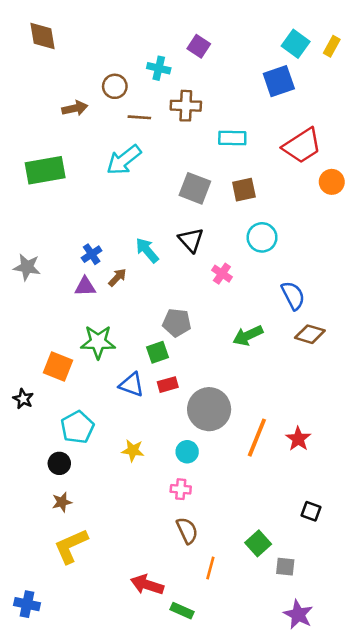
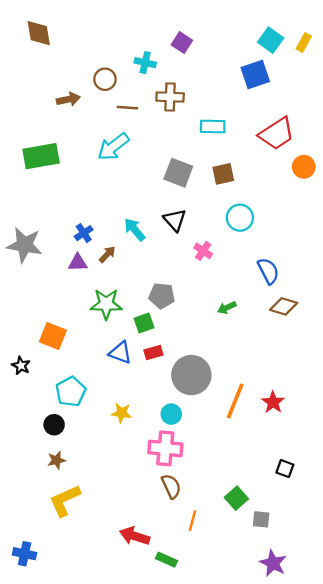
gray star: (27, 267) -> (25, 245), size x1.4
green arrow: (248, 336) -> (227, 308), size x0.7
green star: (98, 342) -> (106, 304), moved
pink cross: (181, 489) -> (165, 448), size x1.8

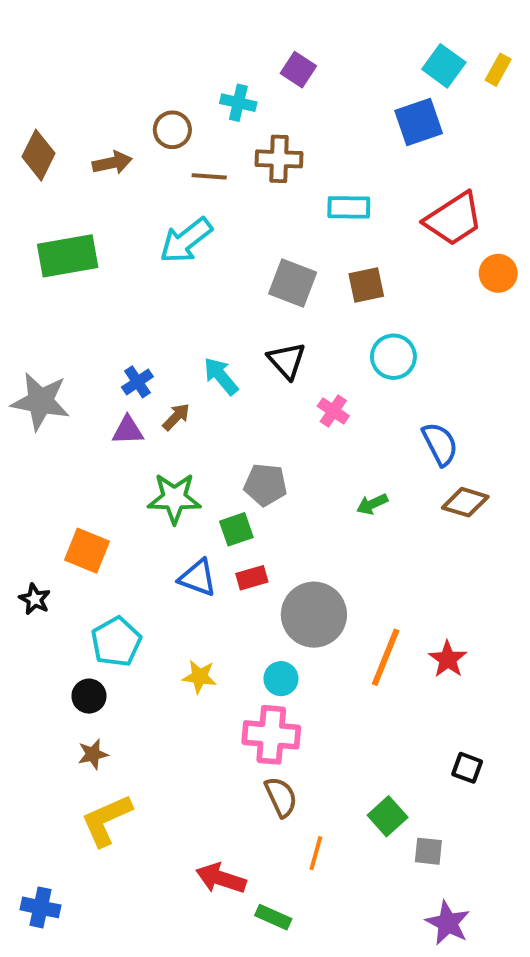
brown diamond: (39, 33) -> (39, 155), moved, turned 36

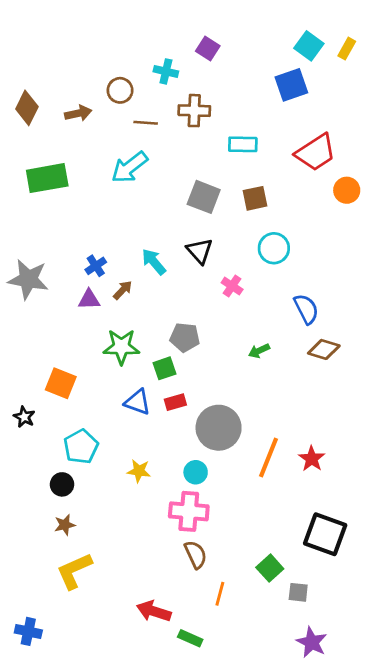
black square: (467, 768) -> (325, 534), size x2.0

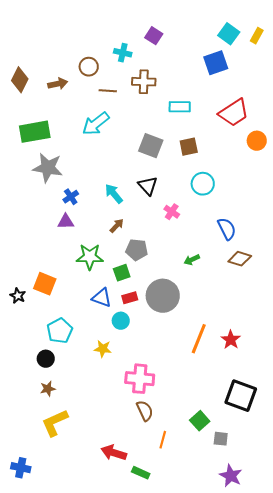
gray star: (28, 279) -> (48, 168), moved
brown arrow: (123, 290) -> (117, 226), moved
black star: (24, 417) -> (18, 296), moved
gray circle: (219, 428) -> (163, 296), moved
cyan circle: (196, 472) -> (121, 321), moved

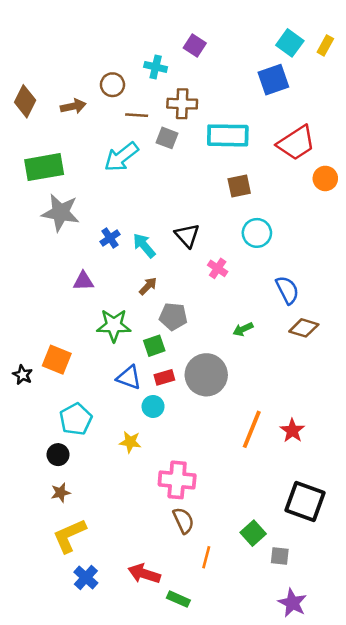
cyan rectangle: (180, 107) -> (228, 135), size x1.5
gray square: (151, 146) -> (167, 138), moved, size x0.7
blue cross: (71, 197) -> (110, 238), moved
blue cross: (21, 468) -> (86, 578), moved, turned 30

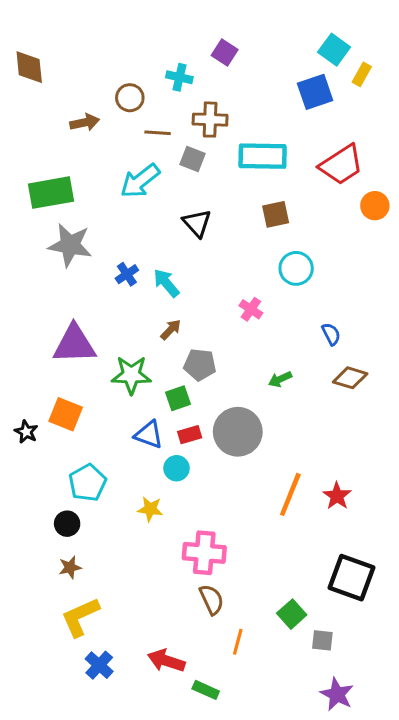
yellow rectangle: (325, 45) -> (362, 74), moved
brown diamond: (25, 101) -> (29, 67), moved, turned -32
black triangle: (187, 235) -> (197, 223), moved
purple triangle: (83, 281) -> (74, 344), moved, size x1.8
blue semicircle: (287, 290) -> (331, 334), size x0.7

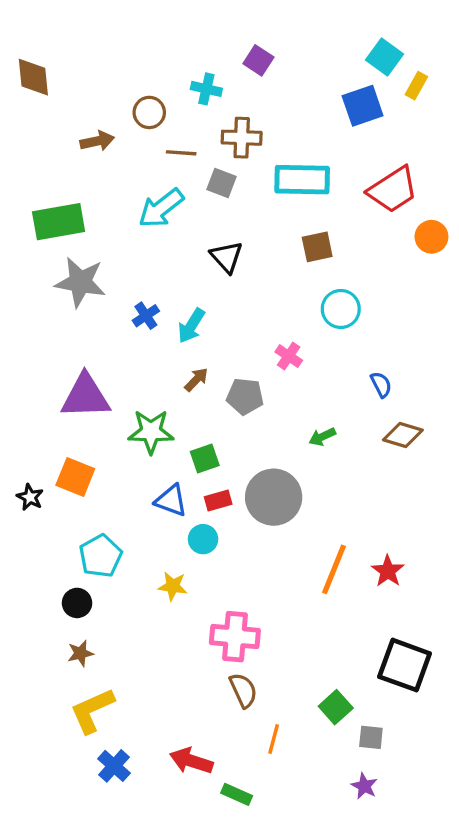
cyan arrow: (166, 283) -> (191, 326), turned -108
gray pentagon: (200, 365) -> (245, 396), moved
purple star: (337, 694) -> (364, 786), moved, size x0.7

